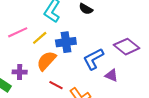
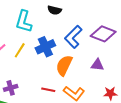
blue L-shape: (93, 59) -> (73, 37), moved
orange semicircle: (46, 61) -> (64, 65), moved

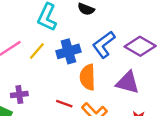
orange semicircle: (64, 65) -> (88, 77), turned -35
purple triangle: (97, 65) -> (128, 82), size x1.5

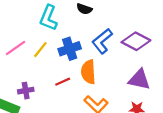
purple triangle: (128, 82) -> (139, 80), moved
red line: (64, 104) -> (63, 82), moved, turned -42

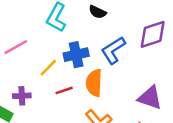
purple diamond: (136, 41) -> (153, 34), moved, turned -52
yellow line: (40, 50) -> (48, 68), moved

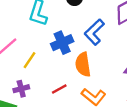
yellow line: (48, 68) -> (30, 60), moved
red line: (64, 90) -> (59, 89), moved

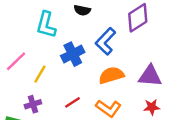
orange semicircle: (83, 64) -> (111, 75), moved, turned 85

